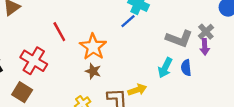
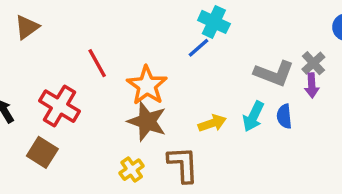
brown star: (93, 71) -> (147, 121), size x1.6
yellow arrow: (137, 90) -> (212, 123), moved

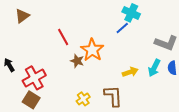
red cross: (59, 106) -> (34, 78), moved, turned 30
brown star: (147, 121) -> (77, 61), moved, size x0.6
brown square: (42, 152) -> (31, 100), moved

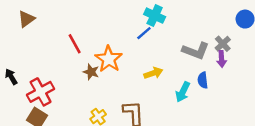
cyan arrow: (154, 68) -> (183, 92), moved
yellow arrow: (130, 72) -> (153, 73), moved

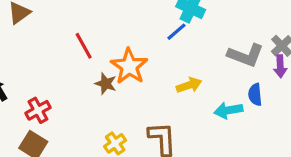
red cross: (41, 92) -> (38, 110), size x0.7
cyan arrow: (183, 92) -> (228, 110), turned 54

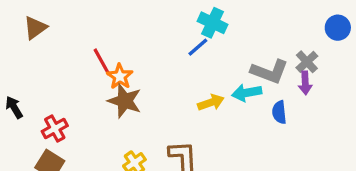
orange star: (129, 66) -> (120, 76), moved, size x0.7
brown star: (106, 84) -> (125, 101), size x1.5
cyan arrow: (228, 110) -> (247, 93), moved

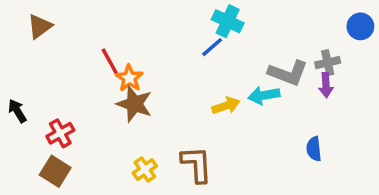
gray cross: (307, 62) -> (328, 63), turned 30
blue semicircle: (279, 112) -> (314, 149), moved

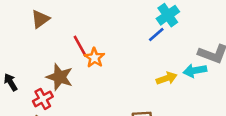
cyan cross: (228, 21) -> (168, 15), turned 30
brown triangle: (40, 26) -> (40, 19), moved
brown star: (135, 104) -> (60, 77), moved

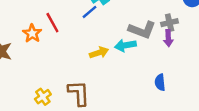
red line: (80, 46) -> (52, 23), moved

